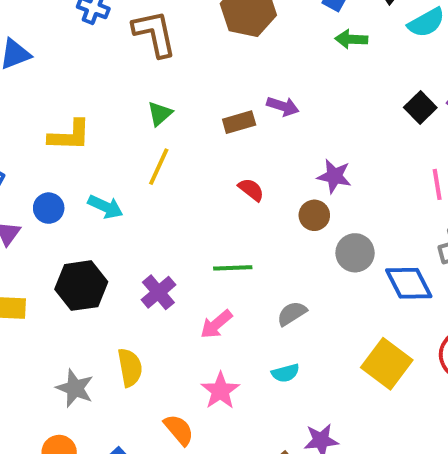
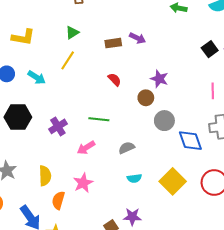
yellow semicircle: (130, 368) -> (45, 176), moved
cyan semicircle: (285, 373) -> (134, 178), moved
orange semicircle: (179, 430) -> (58, 200), turned -132

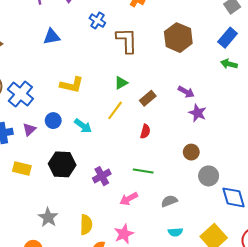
brown rectangle: (113, 43) -> (148, 98), moved, turned -35
purple star: (159, 79) -> (198, 113), moved
red semicircle: (115, 80) -> (145, 131), moved, turned 56

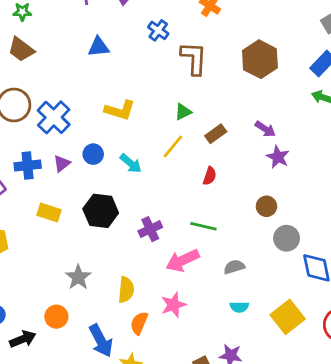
pink arrow: (129, 199) -> (183, 260), size x1.4

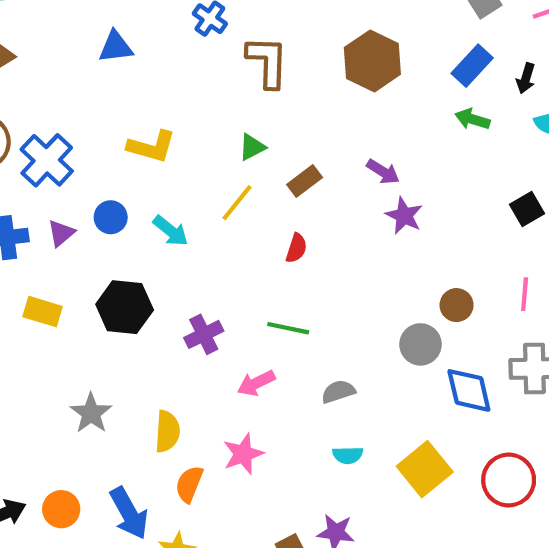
brown circle: (266, 206) -> (457, 305), moved
pink arrow: (183, 260) -> (256, 383), size x0.7
orange circle: (56, 317) -> (61, 509), moved

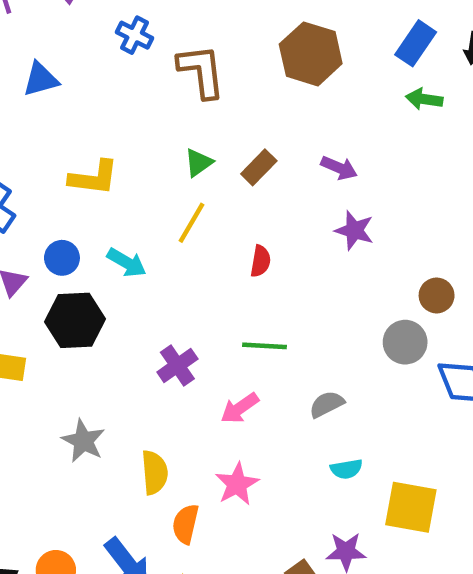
brown rectangle: (305, 181) -> (259, 167), moved
purple star: (404, 216) -> (354, 230), moved
black hexagon: (125, 307) -> (75, 320), moved
gray star: (91, 413) -> (83, 441), moved
yellow square: (425, 469) -> (411, 507), moved, turned -32

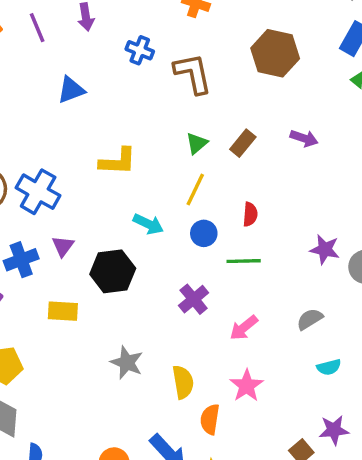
purple star: (354, 230) -> (325, 250), moved
blue circle: (62, 258) -> (204, 233), moved
green line: (265, 346) -> (244, 261), moved

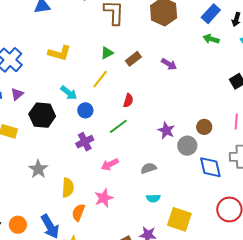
blue circle: (204, 233) -> (85, 110), moved
green line: (244, 261) -> (118, 126), turned -48

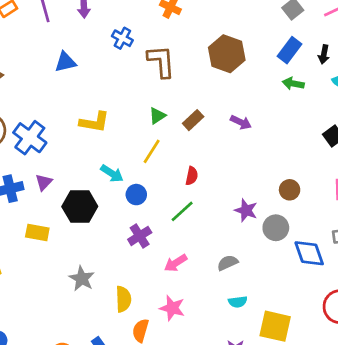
brown circle: (204, 127) -> (290, 190), moved
pink star: (104, 198) -> (172, 308), turned -30

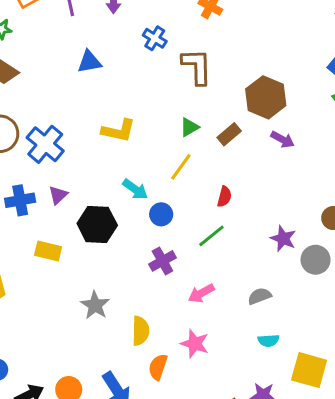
brown hexagon: (227, 54) -> (266, 97), moved

